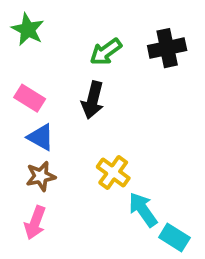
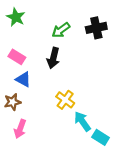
brown star: (41, 176) -> (13, 102), moved

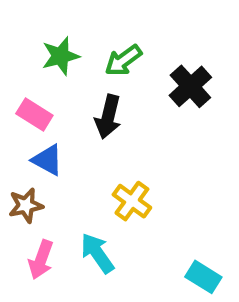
green star: (16, 17) -> (60, 56), moved, turned 30
black cross: (96, 28) -> (190, 86), moved, turned -30
cyan arrow: (82, 121) -> (97, 253), moved

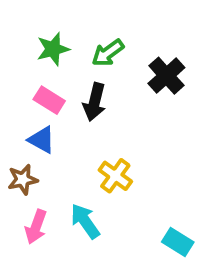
pink rectangle: (34, 114) -> (49, 100), moved

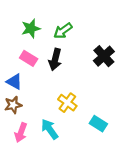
black cross: (166, 76) -> (104, 56), moved
blue triangle: (42, 140) -> (14, 82), moved
cyan rectangle: (178, 242) -> (98, 124), moved

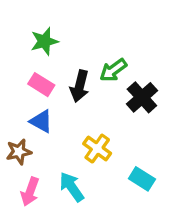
green arrow: (63, 31) -> (113, 70), moved
black cross: (104, 56) -> (142, 97), moved
blue triangle: (14, 82) -> (41, 121), moved

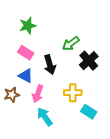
black arrow: (80, 86) -> (50, 65), moved, turned -30
yellow cross: (97, 149) -> (73, 93), moved, turned -36
pink arrow: (30, 192) -> (38, 94), moved

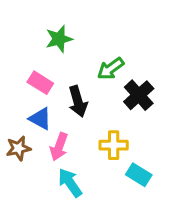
green star: (28, 26) -> (59, 39), moved

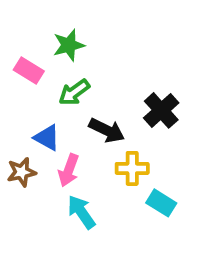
green arrow: (111, 69) -> (74, 92), moved
pink rectangle: (40, 83) -> (29, 71), moved
black arrow: (78, 101) -> (107, 130), moved, turned -48

